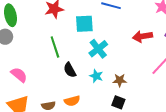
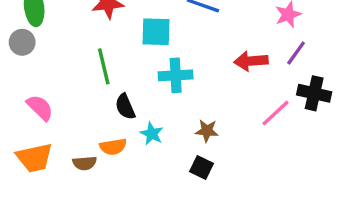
cyan cross: (98, 49) -> (176, 75), turned 30
cyan star: (96, 76) -> (152, 134), moved
orange semicircle: (72, 101) -> (113, 147), moved

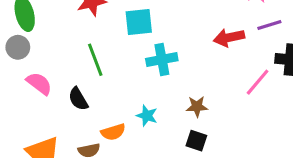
purple line: (296, 53) -> (269, 25), turned 45
black semicircle: (125, 107) -> (78, 99), moved
pink semicircle: (40, 108) -> (39, 83), moved

